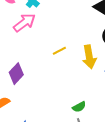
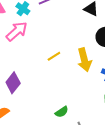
green semicircle: (79, 107) -> (62, 112), moved

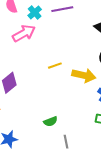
yellow arrow: (84, 60) -> (84, 75), turned -75

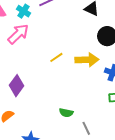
green semicircle: (51, 121) -> (66, 113), turned 48

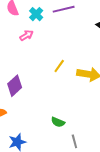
pink arrow: (18, 34) -> (26, 35), size x0.6
yellow line: (56, 57) -> (59, 66), turned -32

